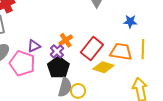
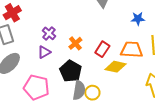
red rectangle: (92, 49) -> (102, 49), size x0.7
purple cross: (57, 51) -> (49, 33), moved
pink pentagon: (22, 63) -> (36, 87), moved

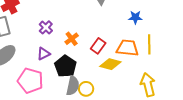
purple triangle: (44, 52) -> (44, 54), moved

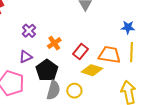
blue star: (135, 17) -> (128, 27), moved
yellow circle: (86, 89) -> (74, 91), moved

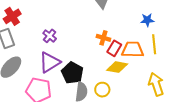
orange cross: (54, 43) -> (103, 38), moved, turned -32
red rectangle: (80, 51) -> (114, 48), moved
purple triangle: (26, 57) -> (50, 62), size x1.6

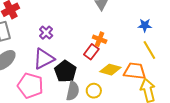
yellow line: (154, 44) -> (149, 50), turned -30
red rectangle: (114, 48) -> (91, 52), moved
orange trapezoid: (133, 50) -> (135, 71), moved

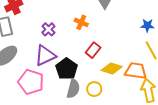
orange cross: (100, 39) -> (81, 22), moved

